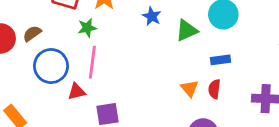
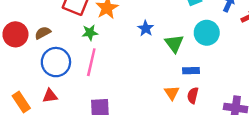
green triangle: (187, 31) -> (174, 43), turned -48
blue rectangle: (220, 60) -> (191, 71), moved
red triangle: (77, 92) -> (50, 96), moved

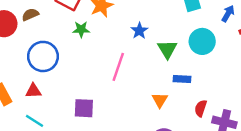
brown semicircle: (43, 33) -> (30, 15), moved
pink line: (91, 62) -> (118, 67), moved
red semicircle: (193, 95) -> (201, 108), moved

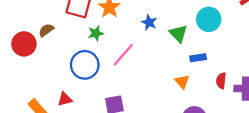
blue circle: (43, 56) -> (85, 65), moved
pink line: (118, 67) -> (123, 55), moved, turned 35

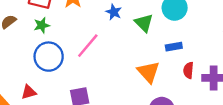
green star: (96, 33) -> (42, 25), moved
blue rectangle: (198, 58) -> (174, 47), moved
orange triangle: (182, 82) -> (149, 72), size x1.5

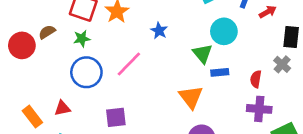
green triangle: (144, 23) -> (202, 54), moved
red semicircle: (188, 70) -> (256, 79), moved

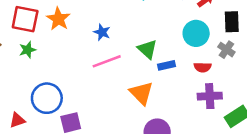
cyan circle: (224, 31) -> (196, 33), moved
pink line: (129, 64) -> (107, 61), moved, turned 32
blue circle: (86, 72) -> (47, 98), moved
red semicircle: (256, 79) -> (203, 67), turned -91

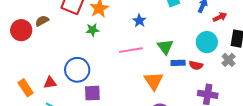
blue star: (102, 32) -> (139, 21), moved
green star: (27, 50) -> (92, 30), moved
red semicircle: (203, 67) -> (196, 65), moved

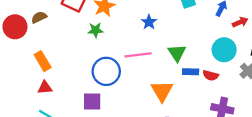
blue circle: (77, 70) -> (106, 71), moved
orange rectangle: (26, 88) -> (43, 61), moved

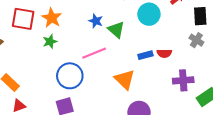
cyan circle: (224, 50) -> (149, 14), moved
green triangle: (177, 53) -> (116, 30), moved

